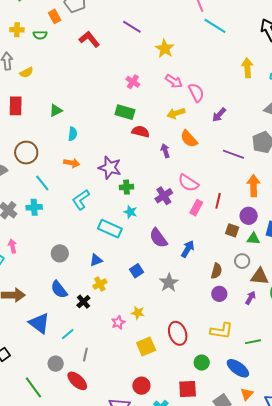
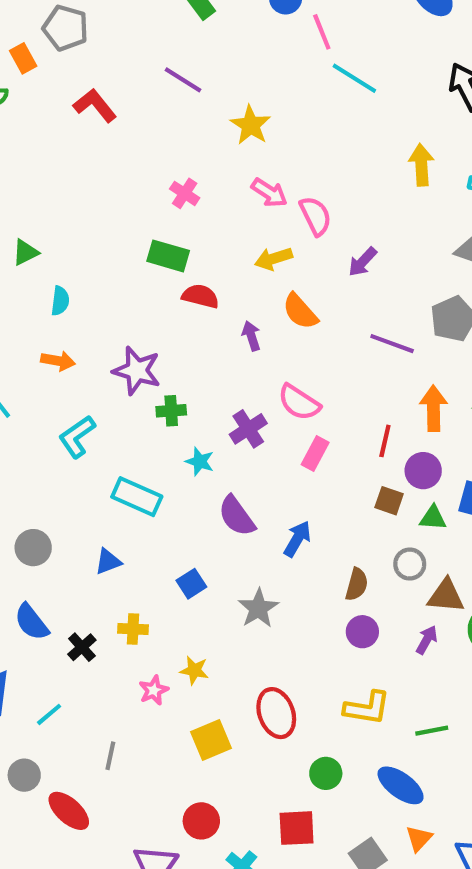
red line: (218, 201) -> (385, 441), moved
cyan star: (130, 212) -> (200, 461), moved
yellow cross: (100, 284) -> (133, 629), moved, turned 32
gray line: (85, 355) -> (110, 756), moved

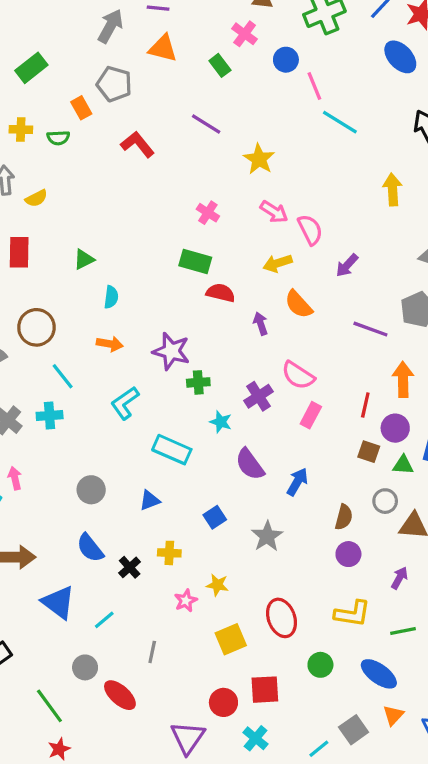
purple arrow: (427, 640) -> (399, 578), moved
red square: (297, 828) -> (265, 690), moved

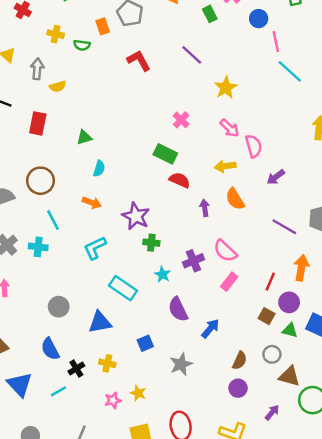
blue triangle: (150, 500) -> (100, 322), size x1.5
cyan line: (104, 620) -> (59, 391), moved

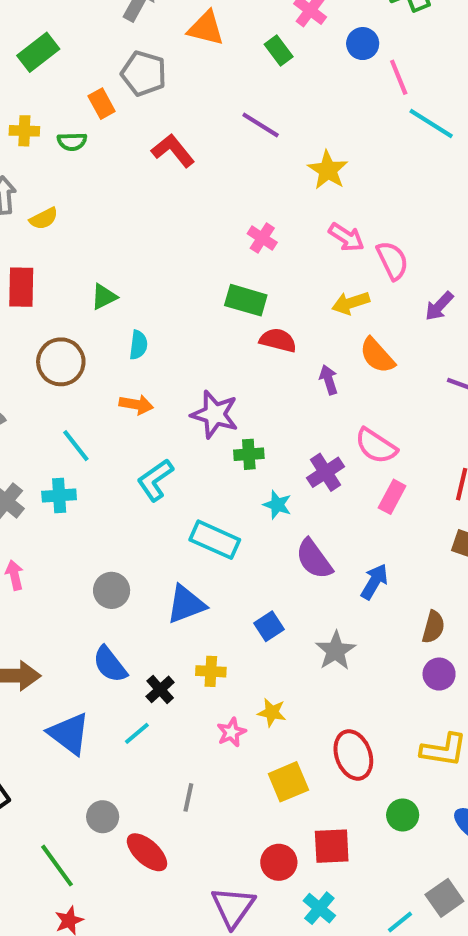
brown circle: (40, 181) -> (61, 362), moved

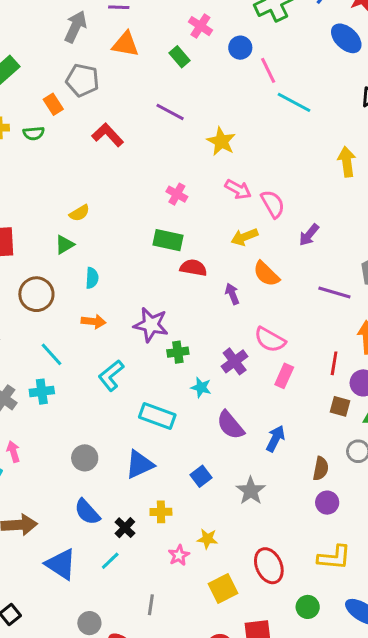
yellow semicircle: (44, 219) -> (79, 213), moved

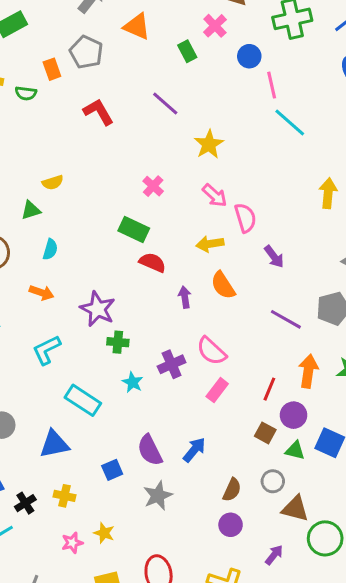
purple arrow: (309, 235) -> (274, 257), turned -90
purple semicircle: (230, 425) -> (150, 450), moved

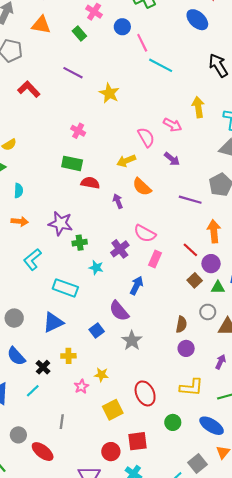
pink arrow: (215, 196) -> (172, 125), moved
red line: (269, 389) -> (190, 250), turned -56
brown square: (265, 433) -> (195, 280), turned 32
blue arrow: (194, 450) -> (137, 286), moved

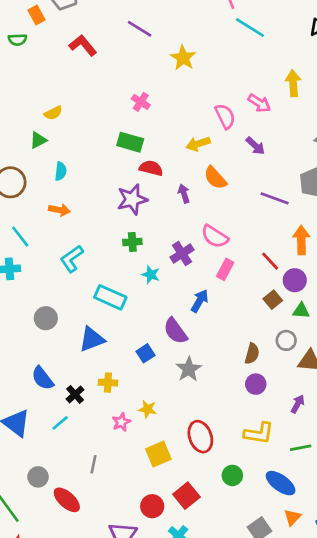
purple star: (60, 223) -> (132, 199), moved, turned -30
gray circle: (14, 318) -> (46, 318), moved
red square: (137, 441) -> (186, 496), turned -36

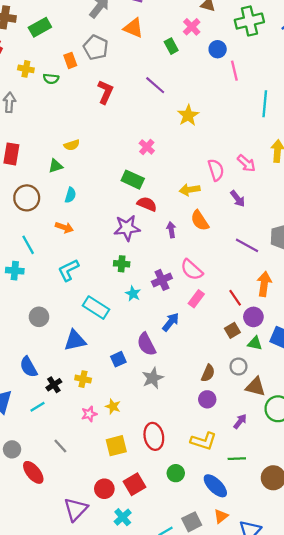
cyan line: (250, 28) -> (265, 104), moved, turned 55
red L-shape: (83, 45) -> (105, 92), turned 55
gray line: (94, 464) -> (60, 446), turned -63

